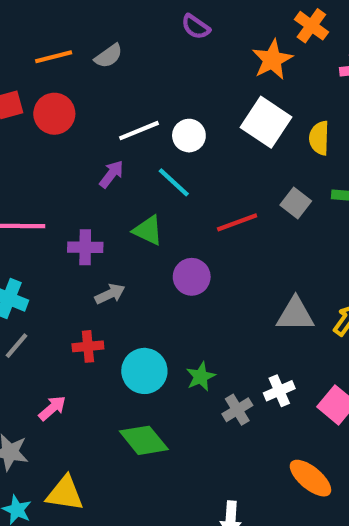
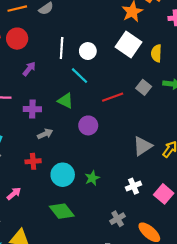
white line: (139, 131) -> (62, 48), turned -65
purple arrow: (111, 174) -> (29, 69), moved
gray triangle: (295, 314) -> (142, 146), turned -35
gray cross: (237, 410) -> (118, 219), moved

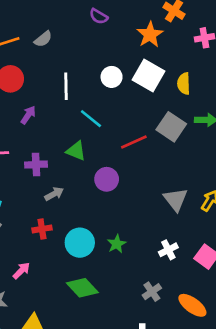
white circle: (88, 51) -> (112, 77), moved
gray square: (144, 87) -> (171, 127), size x1.5
gray triangle: (142, 146) -> (176, 199), turned -30

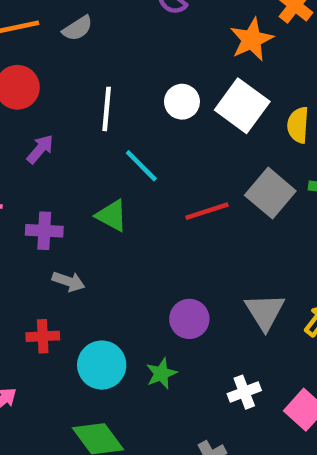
purple circle: (107, 179) -> (189, 319), moved
gray arrow: (54, 194) -> (69, 281), turned 42

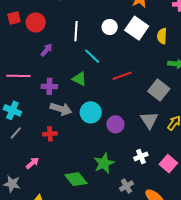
gray square: (270, 193) -> (159, 90), moved
gray arrow: (69, 281) -> (61, 109), size x1.5
cyan circle: (102, 365) -> (91, 112), moved
green star: (161, 373) -> (104, 163), moved, size x1.5

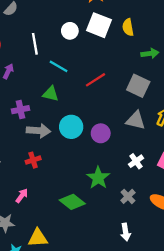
gray triangle: (149, 120) -> (136, 120), turned -30

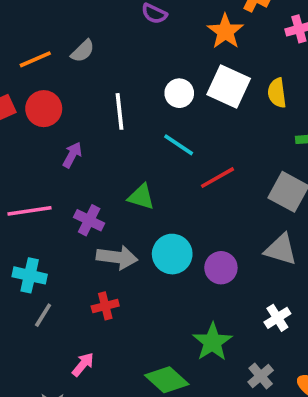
cyan line: (59, 66) -> (179, 145), moved
purple cross: (21, 110) -> (89, 220), turned 35

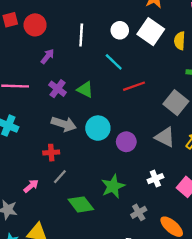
purple cross: (89, 220) -> (58, 89), moved
gray line: (43, 315) -> (60, 177), moved

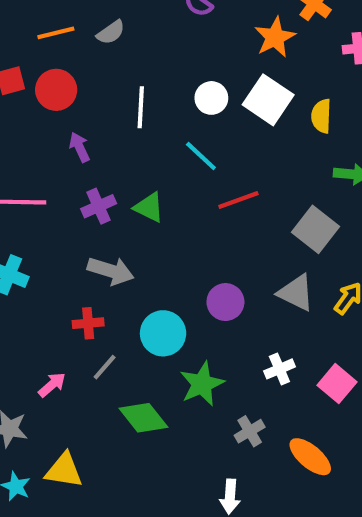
purple arrow: (47, 56) -> (80, 147), turned -63
purple cross: (58, 89) -> (99, 206), turned 30
cyan circle: (98, 128) -> (163, 333), moved

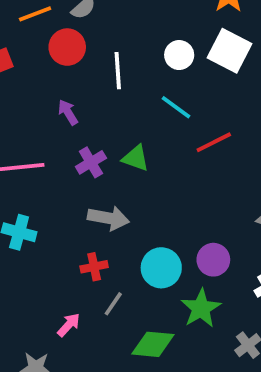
red circle: (56, 90) -> (67, 47), moved
purple circle: (225, 302) -> (213, 260), moved
green diamond: (143, 418) -> (153, 344), turned -39

